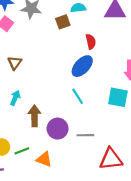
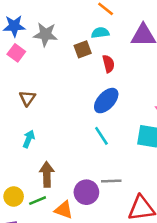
red semicircle: (91, 42) -> (108, 64), moved
brown arrow: (34, 116) -> (47, 174), moved
purple circle: (58, 129) -> (86, 192), moved

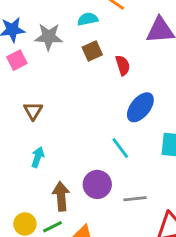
cyan semicircle: (100, 33) -> (88, 19), moved
pink square: (16, 53) -> (17, 60), turned 30
blue ellipse: (106, 101) -> (140, 107), moved
purple circle: (86, 192) -> (97, 184), moved

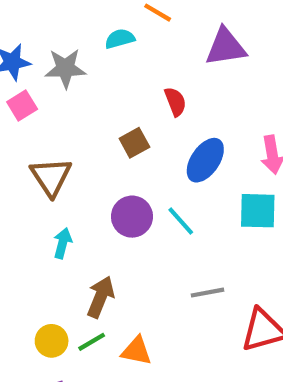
brown square: (92, 51) -> (134, 143), moved
brown triangle: (33, 111) -> (51, 177), size x1.5
purple circle: (97, 184) -> (132, 217), moved
brown arrow: (61, 196) -> (101, 297), turned 32

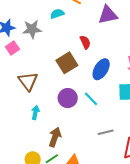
brown square: (134, 143) -> (67, 63), size x1.5

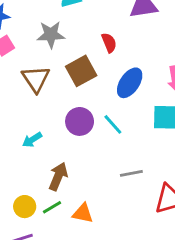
gray star: (32, 29) -> (51, 35), moved
brown triangle: (28, 81) -> (36, 79), moved
cyan arrow: (35, 113) -> (32, 140), turned -136

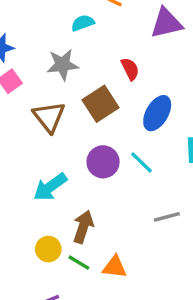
cyan arrow: (32, 140) -> (50, 187), size x1.5
yellow circle: (25, 207) -> (48, 249), moved
green line: (52, 207) -> (79, 263), turned 66

